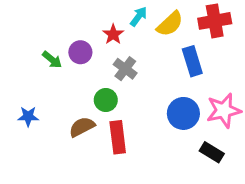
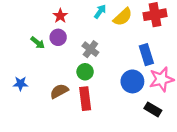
red star: (113, 34) -> (60, 16), moved
blue rectangle: (192, 61) -> (146, 55), moved
green circle: (106, 100) -> (85, 72), moved

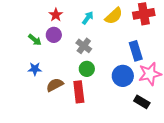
cyan arrow: (100, 11) -> (88, 18), moved
green circle: (85, 72) -> (87, 69), moved
blue star: (20, 84) -> (35, 69), moved

